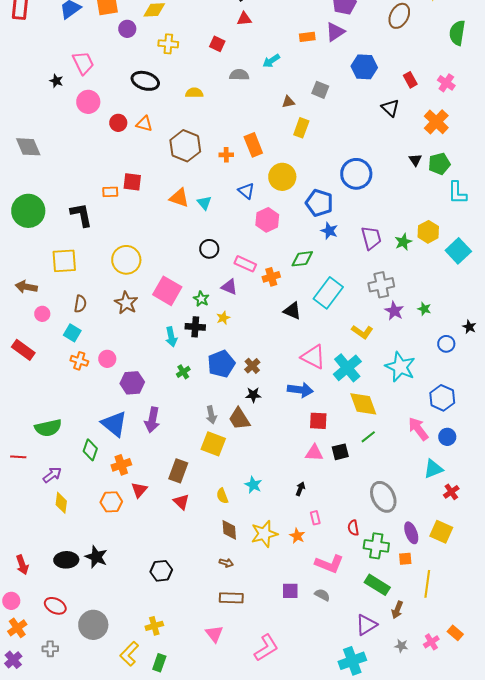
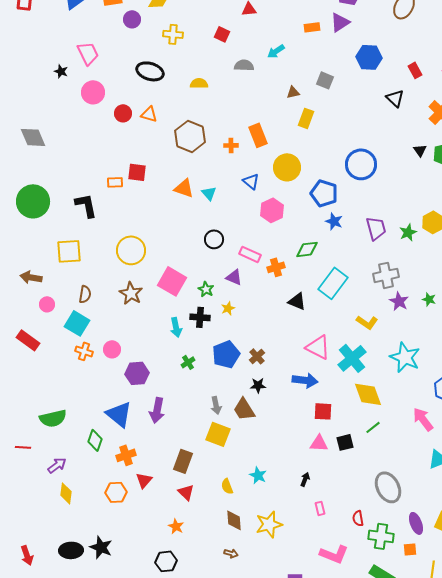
cyan square: (72, 333) -> (77, 323), size x1.4
orange star: (297, 536) -> (176, 526), moved

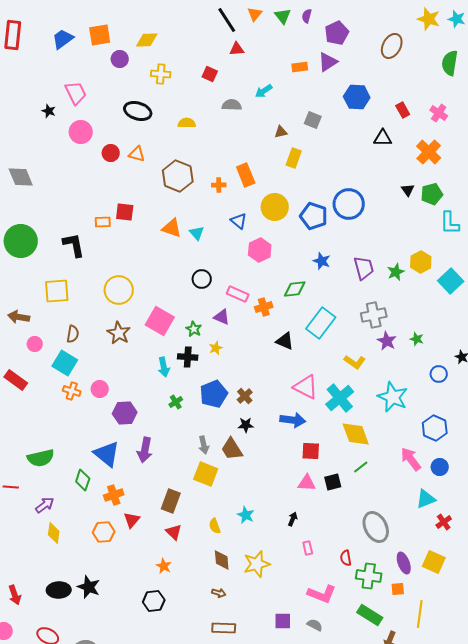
black triangle: (395, 98) -> (383, 138), turned -42
blue pentagon: (324, 193) -> (314, 216), moved

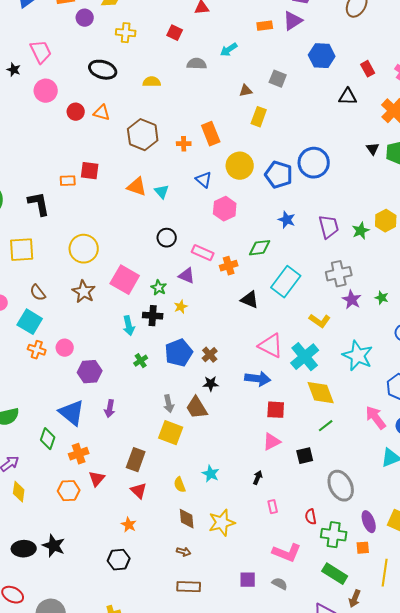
brown semicircle: (73, 334) -> (38, 293), turned 132
purple arrow: (145, 450) -> (110, 409), size x0.7
black square: (333, 482) -> (305, 456), moved
pink triangle: (307, 483) -> (272, 442), turned -30

